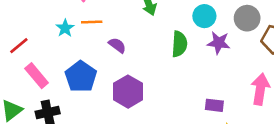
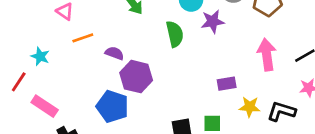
cyan star: (65, 28) -> (40, 56), moved
blue pentagon: (81, 77) -> (112, 106), moved
purple hexagon: (128, 92) -> (136, 77), moved

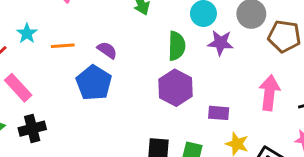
orange line: (83, 38) -> (63, 46), moved
purple hexagon: (136, 77) -> (176, 88), moved
blue pentagon: (112, 106) -> (94, 83), moved

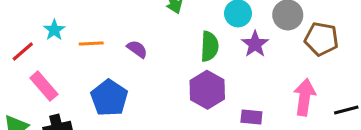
purple star: (221, 43) -> (255, 44), turned 30
blue pentagon: (94, 83) -> (109, 98), moved

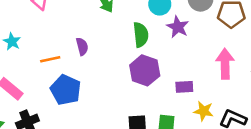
orange line: (91, 43) -> (50, 59), moved
purple semicircle: (137, 49) -> (82, 46), turned 48

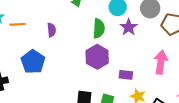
orange line: (50, 59) -> (18, 24), moved

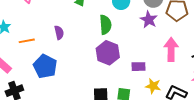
orange line: (18, 24) -> (27, 41), moved
purple star: (129, 27) -> (149, 20), moved

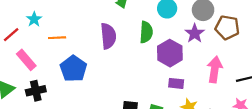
purple semicircle: (59, 33) -> (108, 36), moved, size x1.6
purple hexagon: (108, 53) -> (170, 53), moved

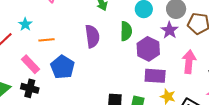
pink rectangle: (26, 60) -> (31, 64), moved
purple rectangle: (176, 83) -> (155, 76), size x1.5
black cross: (36, 91) -> (30, 88), turned 30

